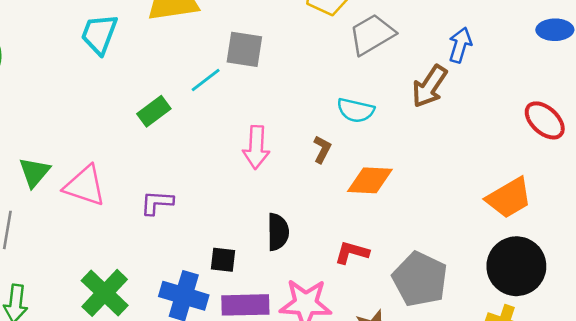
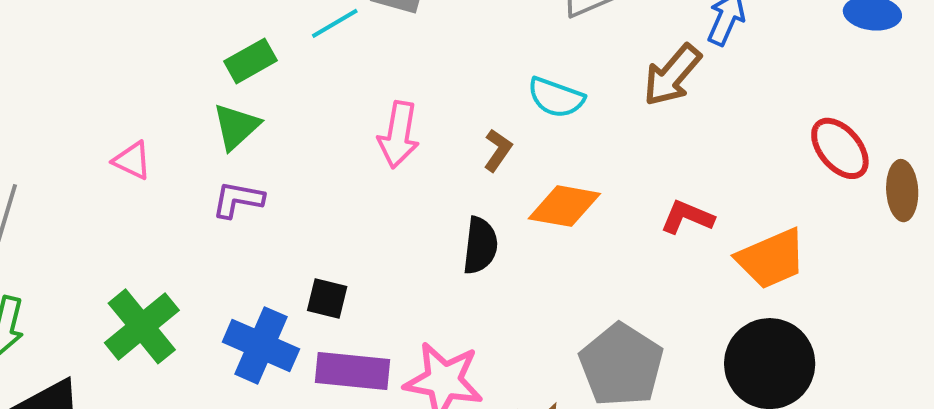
green triangle: (34, 172) -> (236, 127), moved
pink triangle: (85, 186) -> (132, 161), size x0.6
black semicircle: (278, 232) -> (480, 246), moved
red L-shape: (352, 253) -> (687, 217), moved

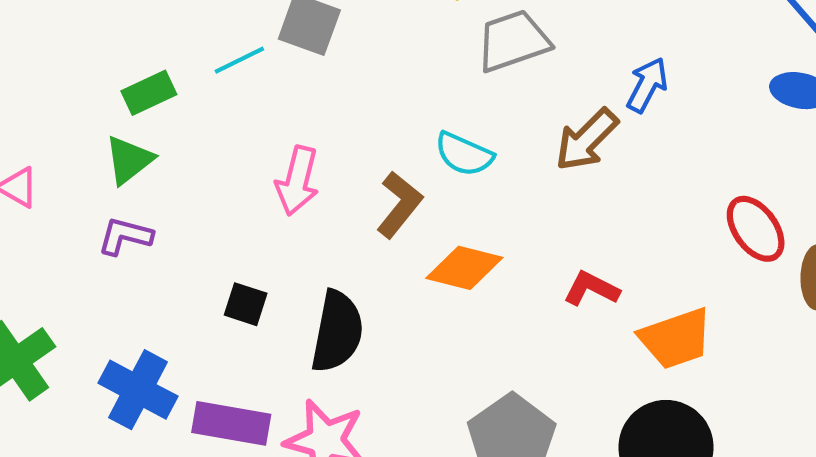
brown L-shape: (498, 150) -> (399, 205), size x1.5
black semicircle: (480, 246) -> (337, 332), moved, size x1.4
black square: (327, 298) -> (246, 304), moved

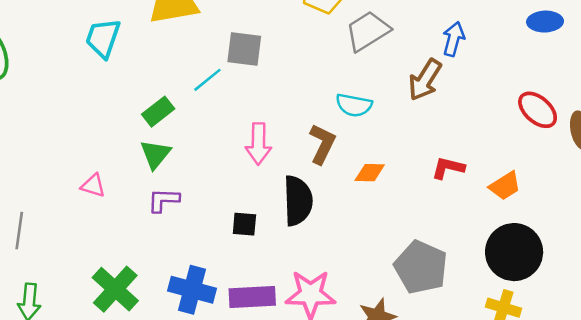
orange diamond: (464, 268) -> (370, 173), size x0.7
black semicircle: (337, 332) -> (298, 201), moved
orange trapezoid: (676, 338) -> (505, 186), size x0.7

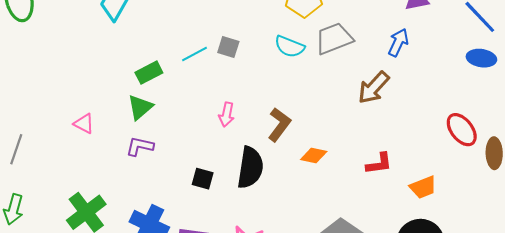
blue arrow: (453, 39) -> (398, 42), moved
gray square: (244, 49) -> (228, 47), moved, size x0.7
cyan semicircle: (354, 105) -> (290, 47), moved
pink arrow: (258, 144) -> (227, 115), size x0.7
red L-shape: (448, 168) -> (379, 164), turned 148

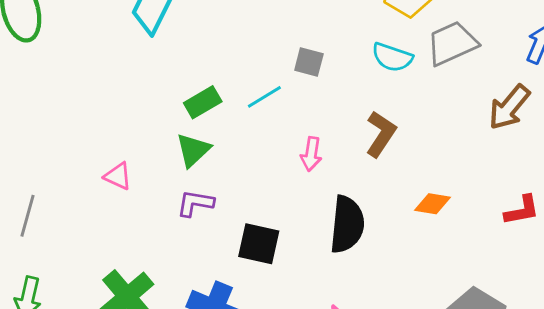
cyan line: (194, 54) -> (264, 97), moved
brown L-shape: (279, 125) -> (381, 134), moved
black square: (203, 179) -> (259, 244), moved, size x1.4

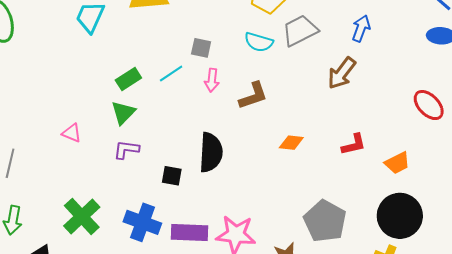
brown L-shape: (381, 134) -> (253, 96), turned 40
pink arrow: (311, 154) -> (212, 80), moved
black semicircle: (347, 224) -> (211, 152), moved
black square: (259, 244) -> (172, 176), size x0.7

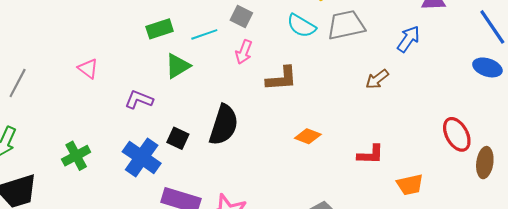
brown arrow: (342, 73) -> (377, 79), size x0.7
green triangle: (123, 113) -> (178, 66), moved
green cross: (82, 216) -> (76, 156), size x0.7
blue cross: (142, 222) -> (142, 157), moved

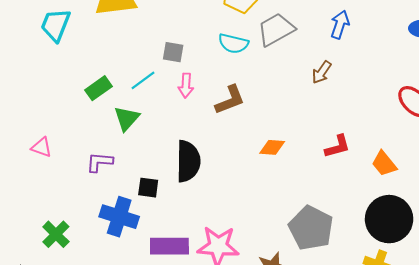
orange trapezoid: (410, 185) -> (384, 164), turned 80

